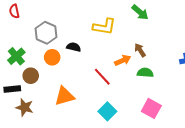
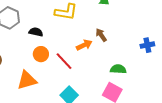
orange circle: (52, 57) -> (41, 54), moved
green semicircle: (145, 73) -> (118, 69), moved

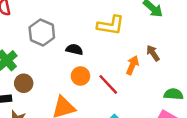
orange arrow: (84, 45) -> (132, 65), turned -42

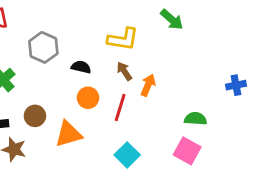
brown arrow: (153, 53) -> (124, 71), moved
brown circle: (24, 83) -> (35, 116), moved
red line: (108, 84) -> (120, 108), turned 60

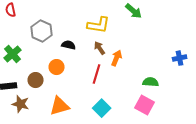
orange circle: (88, 98) -> (57, 67), moved
orange triangle: (68, 134) -> (60, 106), moved

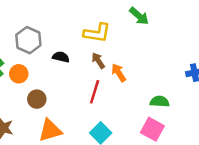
orange arrow: (117, 58) -> (119, 73), turned -56
orange circle: (57, 67) -> (19, 74), moved
brown circle: (36, 80) -> (37, 99), moved

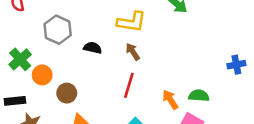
orange arrow: (119, 73) -> (170, 100), moved
orange circle: (19, 74) -> (42, 75), moved

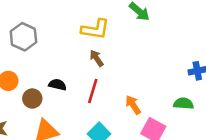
black semicircle: (93, 48) -> (57, 85), moved
green semicircle: (199, 96) -> (183, 104), moved

